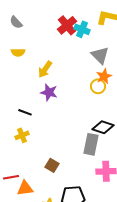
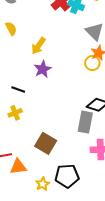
yellow semicircle: (18, 52) -> (11, 29), turned -120
purple star: (49, 92) -> (43, 69), turned 30
brown square: (52, 165) -> (46, 143), size x1.5

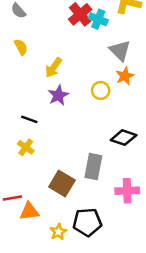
yellow circle: (92, 63) -> (101, 90), moved
yellow cross: (15, 113) -> (26, 147), turned -32
gray rectangle: (85, 122) -> (93, 167), moved

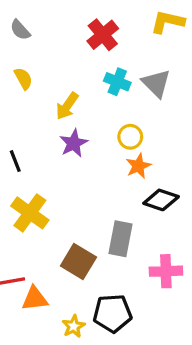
cyan cross: (98, 19) -> (117, 82), moved
orange star: (125, 76) -> (138, 166), moved
black line: (29, 119) -> (15, 161), moved, turned 49
yellow cross: (26, 147) -> (30, 213), size x1.6

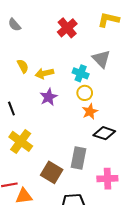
yellow semicircle: (23, 78) -> (23, 66), moved
cyan cross: (117, 82) -> (81, 73), moved
yellow arrow: (67, 106) -> (44, 73), turned 42

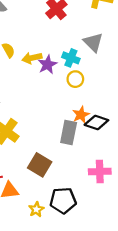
purple star: (49, 97) -> (47, 65), moved
orange star: (90, 112) -> (81, 115), moved
gray rectangle: (79, 158) -> (69, 133), moved

